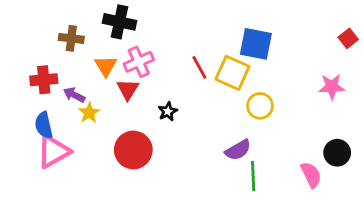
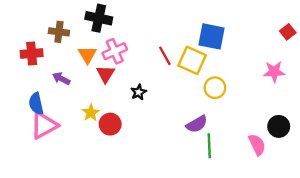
red cross: (44, 80) -> (32, 54), moved
yellow star: (89, 113) -> (91, 113), moved
red circle: (133, 150) -> (110, 124), size x0.7

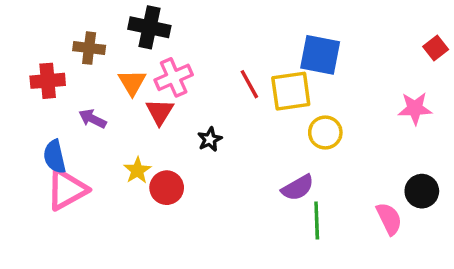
yellow square: (192, 60) -> (291, 91), turned -32

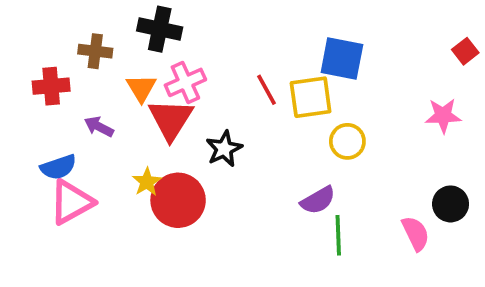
red triangle: (160, 112) -> (171, 119), size x1.5
black star: (210, 139) -> (224, 149), size x1.4
blue semicircle: (55, 157) -> (58, 167), turned -96
red circle: (167, 188) -> (178, 200), size x1.5

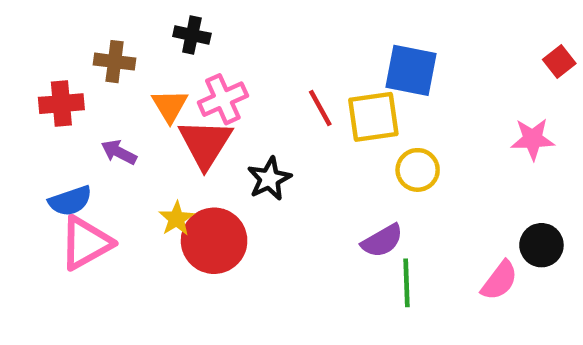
black cross: (160, 29) -> (192, 35), size x0.7
pink semicircle: (416, 233) -> (499, 281), turned 63

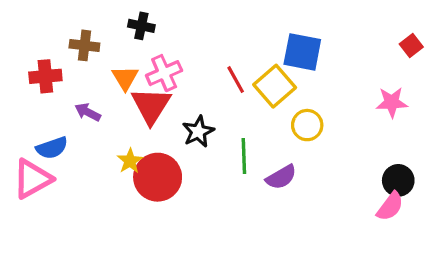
yellow square: (373, 117) -> (275, 86), turned -33
pink triangle: (86, 243) -> (32, 179), moved
pink semicircle: (499, 281) -> (390, 206), moved
green line: (407, 283) -> (244, 156), moved

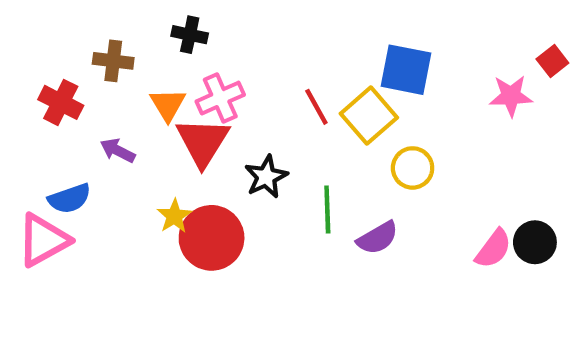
red cross: (45, 76) -> (61, 102), turned 32
pink star: (392, 102) -> (511, 96), moved
pink semicircle: (390, 206) -> (493, 249), moved

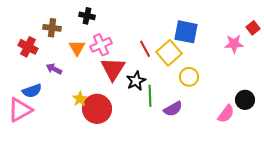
red triangle: (203, 142) -> (113, 69), moved
black star: (266, 177) -> (136, 81), moved
black circle: (535, 242) -> (245, 100), moved

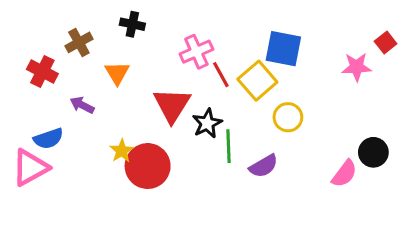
brown cross: (52, 28) -> (79, 42), turned -36
pink cross: (101, 45) -> (196, 52), moved

